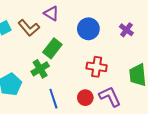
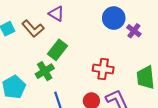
blue circle: (88, 29) -> (114, 18), moved

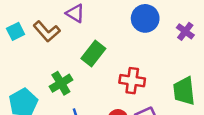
purple cross: (134, 31) -> (185, 31), moved
green rectangle: (57, 50) -> (93, 53), moved

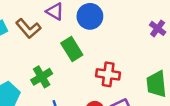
blue circle: (145, 18) -> (90, 16), moved
green rectangle: (93, 53) -> (72, 49), turned -70

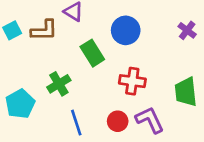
blue circle: (90, 16) -> (126, 30), moved
brown L-shape: (28, 28) -> (44, 30), turned -50

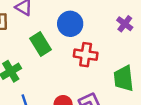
red cross: (132, 81) -> (86, 55), moved

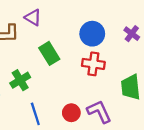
blue circle: (70, 24) -> (92, 34), moved

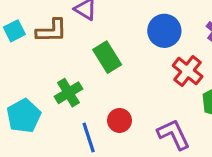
red cross: (93, 64) -> (188, 71), moved, turned 30
red circle: (71, 113) -> (120, 120), moved

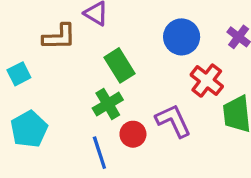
cyan square: (14, 31) -> (19, 74), moved
green cross: (68, 93) -> (108, 104), moved
purple L-shape: (174, 134) -> (173, 121), moved

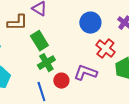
green rectangle: (120, 65) -> (39, 41), moved
purple L-shape: (173, 121) -> (85, 73), turned -45

